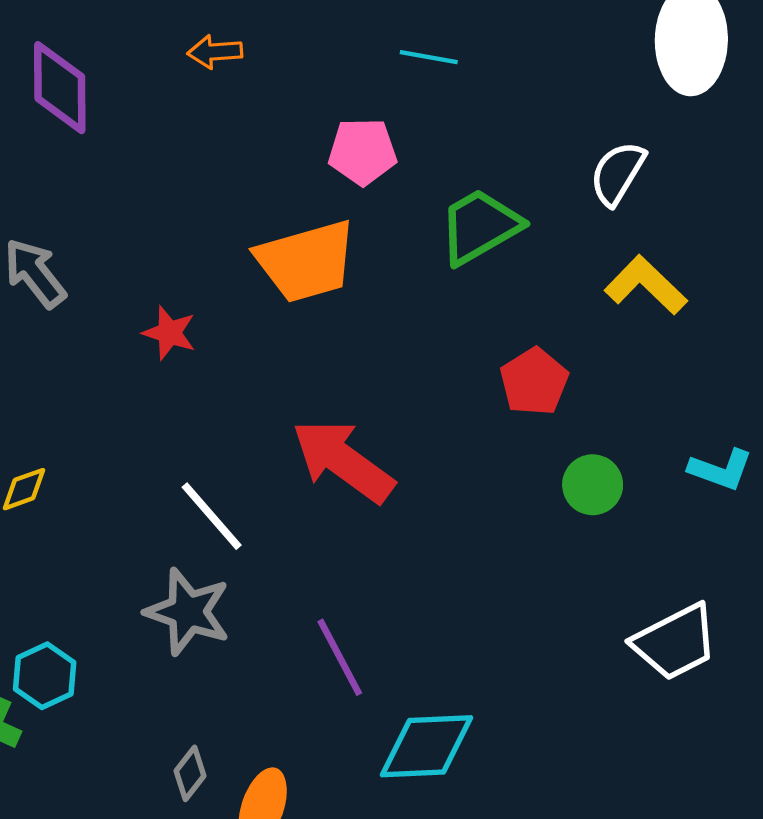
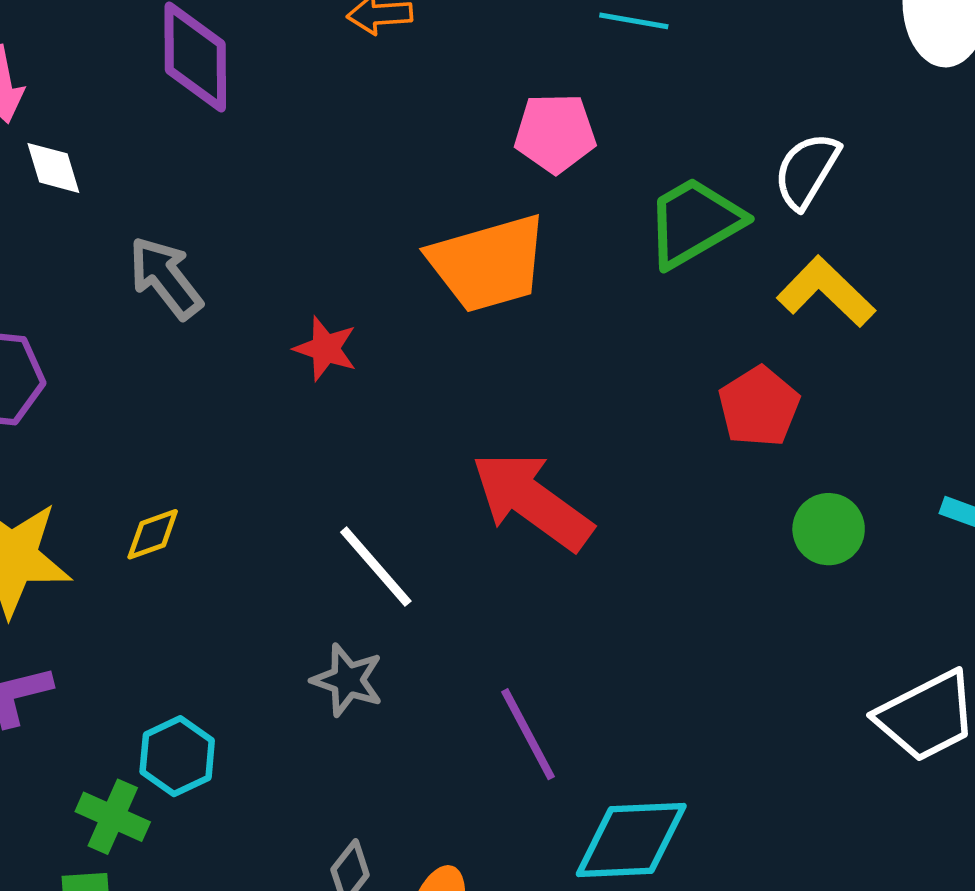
white semicircle: (618, 173) -> (807, 171), moved
yellow L-shape: (646, 285) -> (826, 292), moved
gray star: (188, 612) -> (347, 680), size x0.7

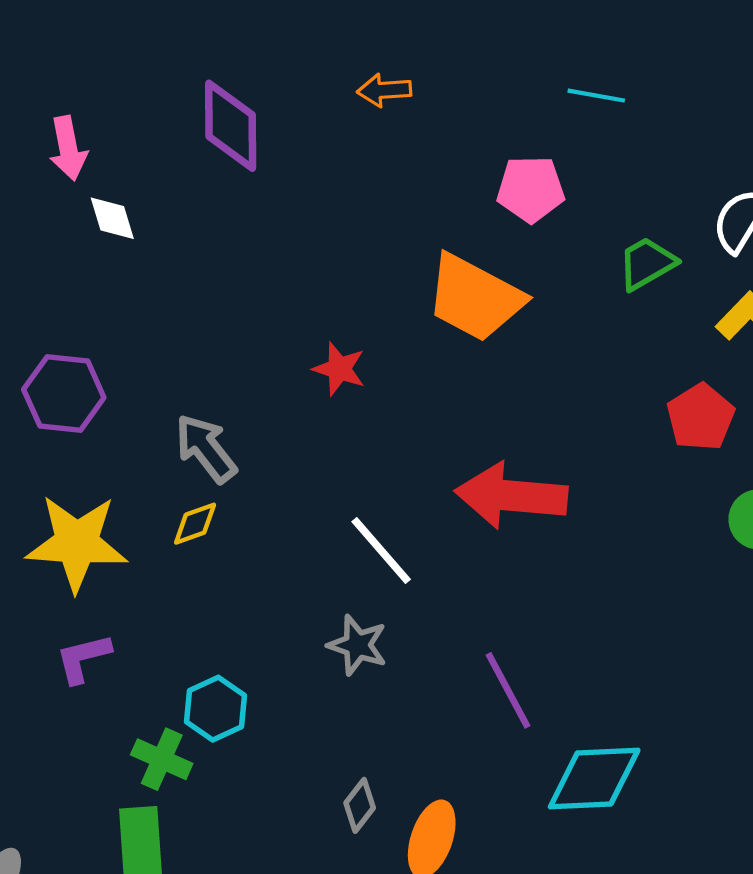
green trapezoid: (694, 222) -> (647, 263), size x0.7
orange trapezoid: (488, 263) -> (475, 298), turned 44
gray arrow: (166, 278) -> (206, 448), moved
red arrow: (532, 501) -> (511, 496), turned -31

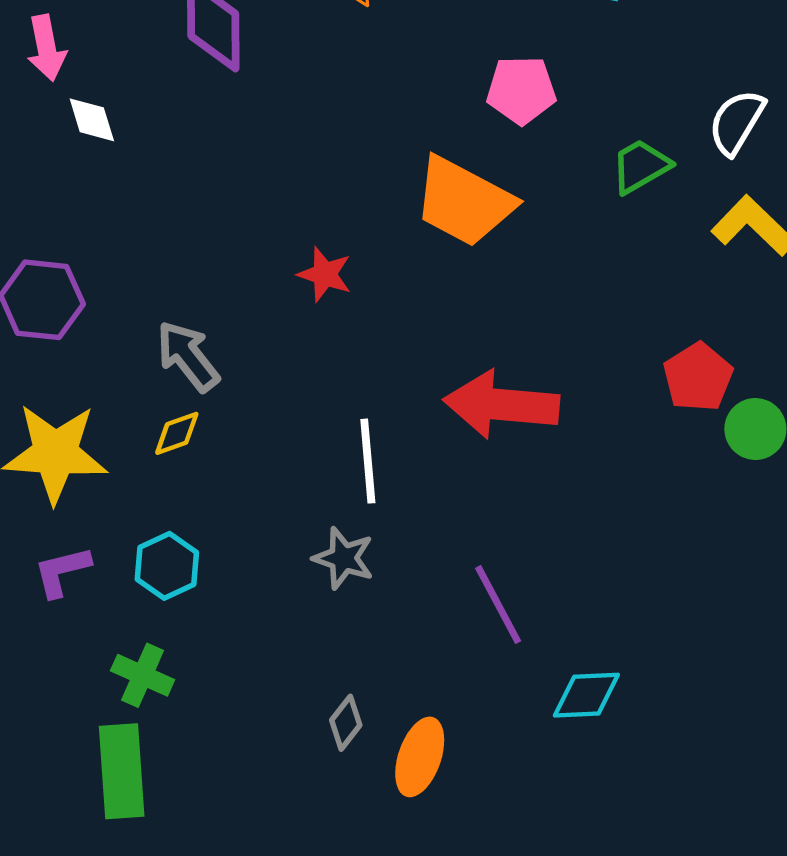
red pentagon: (701, 417) -> (698, 377), moved
white line: (381, 551) -> (368, 461), turned 36
cyan hexagon: (215, 709) -> (167, 566), moved
cyan diamond: (594, 779) -> (586, 695), size x0.7

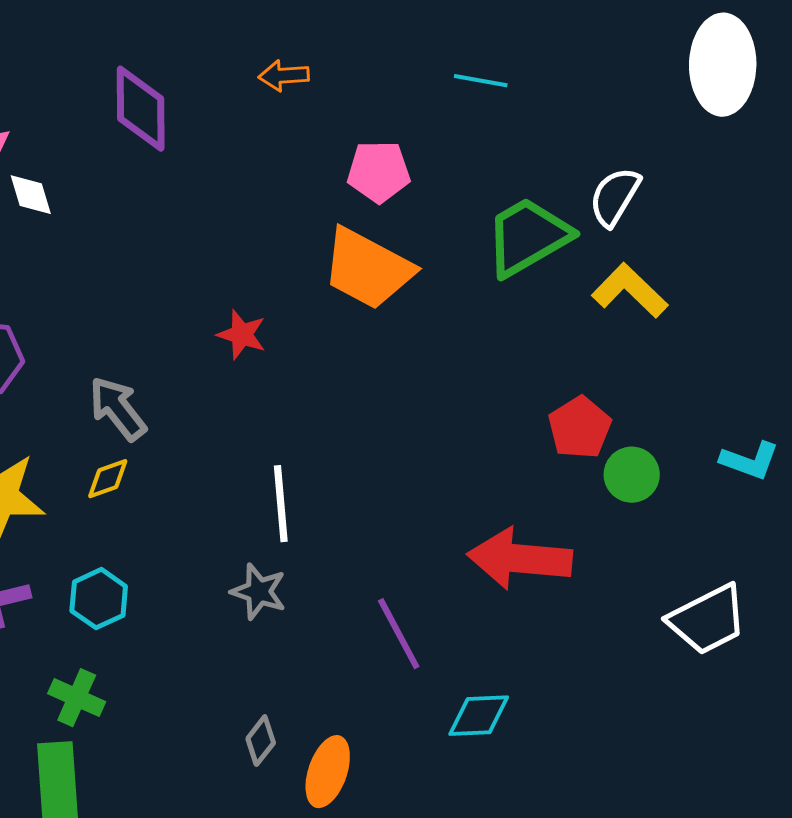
pink pentagon: (521, 90) -> (379, 172), moved
green trapezoid: (641, 166) -> (528, 237), size x1.6
red arrow: (501, 405) -> (520, 559), moved

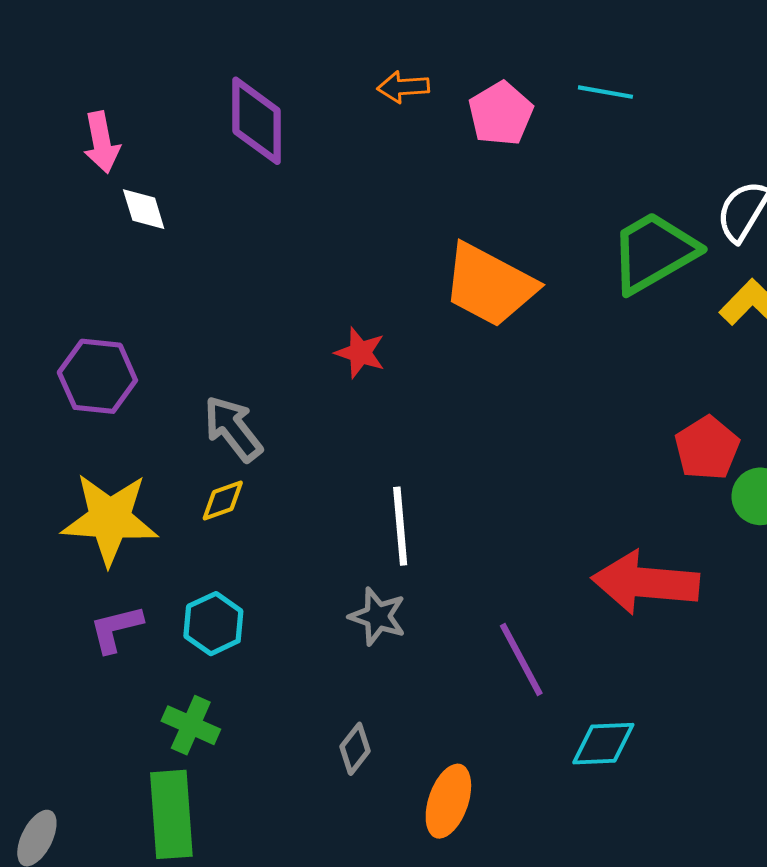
pink pentagon: (379, 172) -> (501, 114), moved, turned -30
gray diamond: (261, 741) -> (355, 749), moved

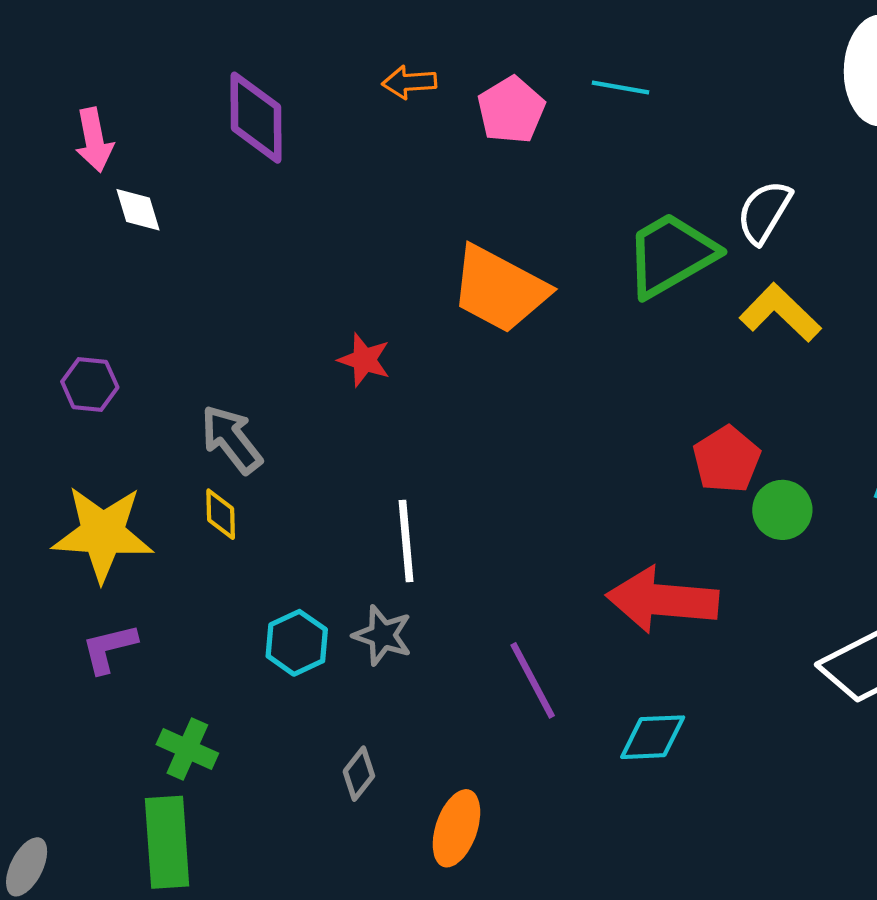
purple hexagon: (97, 376) -> (90, 384), size x0.7
yellow diamond: (223, 500) -> (221, 514), turned -72
cyan hexagon: (213, 624) -> (297, 643), moved
cyan diamond: (603, 744) -> (653, 737), moved

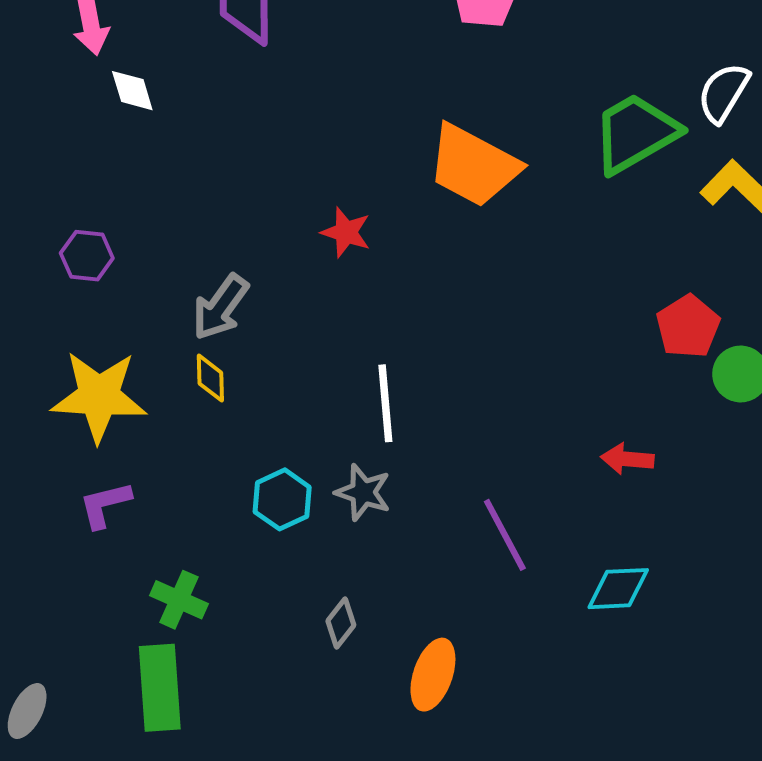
gray arrow: (231, 439) -> (220, 307), turned -106
red arrow: (662, 600) -> (627, 459), size x0.5

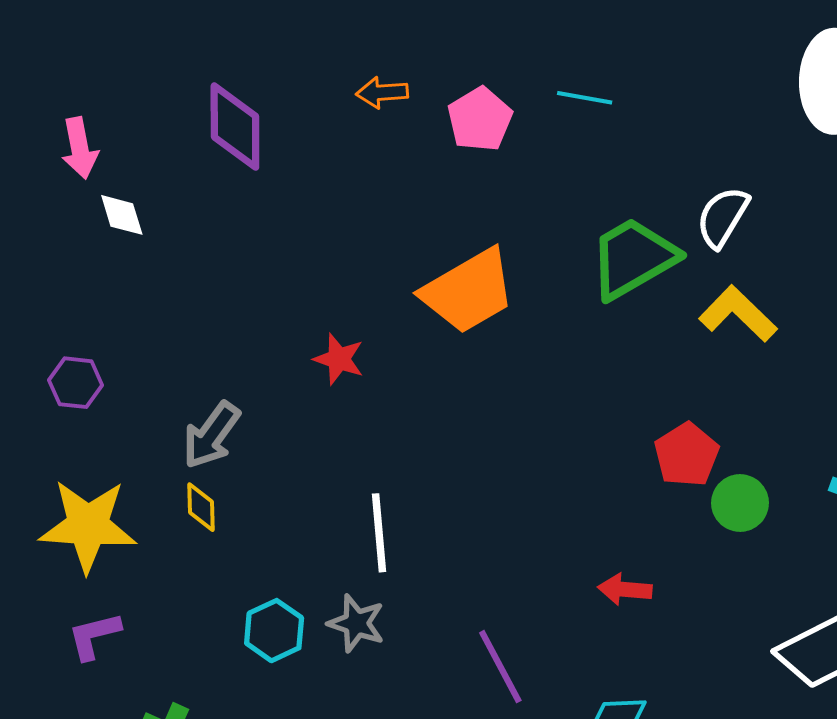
orange trapezoid: (473, 165) -> (468, 291), turned -58

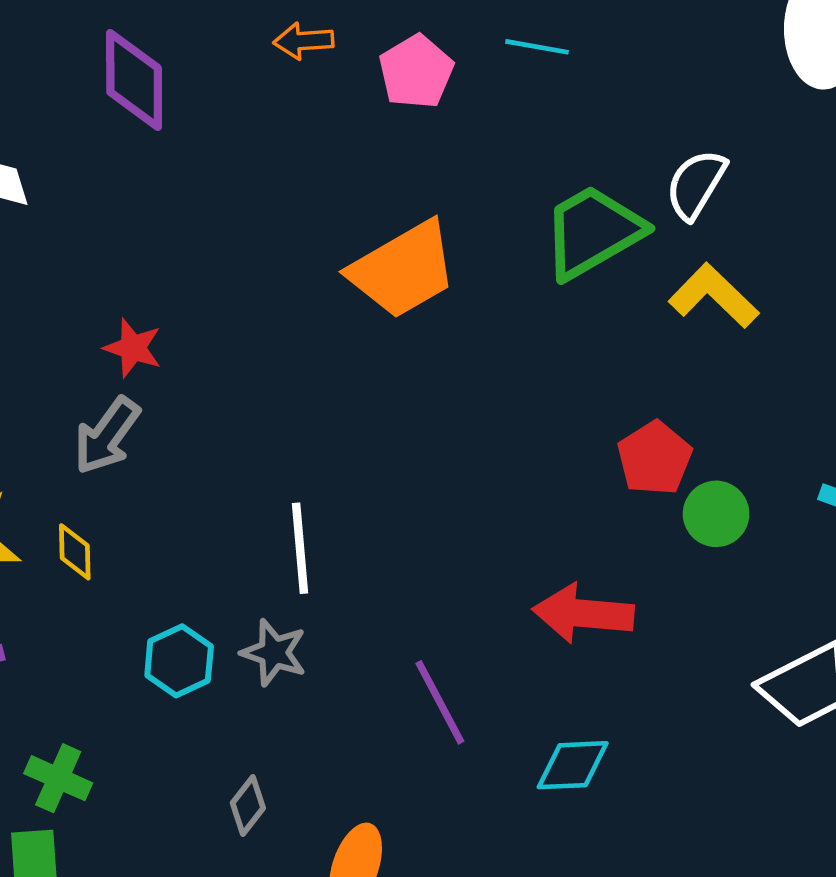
red star: (339, 359) -> (133, 348), moved
yellow diamond: (201, 507) -> (75, 552), moved
red arrow: (625, 589) -> (583, 613), size x1.6

